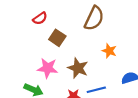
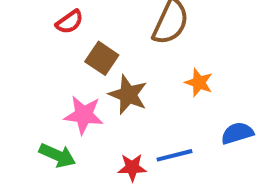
brown star: (78, 68) -> (128, 95), moved

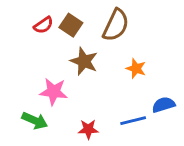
brown square: (102, 58) -> (71, 25), moved
brown star: (128, 95) -> (84, 61), moved
blue line: (175, 155) -> (133, 121), moved

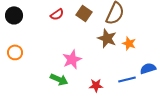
red semicircle: (43, 25) -> (57, 14), moved
brown star: (84, 61) -> (107, 38), moved
pink star: (54, 92) -> (72, 59), turned -30

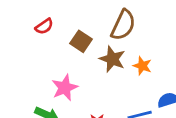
brown square: (84, 13) -> (81, 41), moved

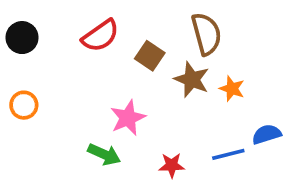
brown semicircle: (123, 25) -> (206, 34), turned -40
red semicircle: (44, 26) -> (101, 36), size x1.5

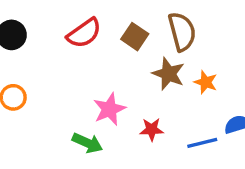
brown square: (150, 56) -> (135, 37), moved
red star: (172, 165) -> (152, 129), moved

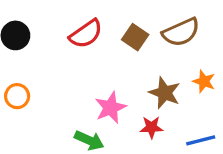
brown semicircle: (182, 32) -> (181, 32), turned 81
brown star: (168, 74) -> (165, 93), moved

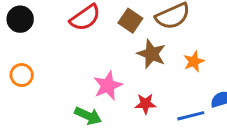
orange star: (204, 81) -> (194, 61), turned 30
brown star: (165, 93) -> (152, 54), moved

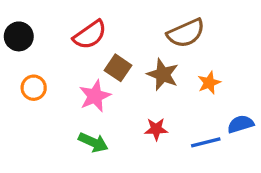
brown square: (130, 21) -> (118, 68), moved
orange circle: (22, 75) -> (34, 88), moved
pink star: (108, 86) -> (95, 96), moved

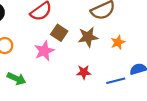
brown star: (163, 74) -> (88, 37), turned -30
green arrow: (93, 142) -> (16, 79), moved

